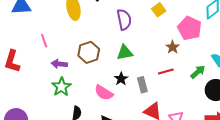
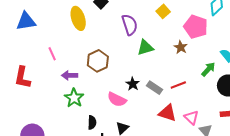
green triangle: (125, 53) -> (145, 48), moved
red line: (166, 72) -> (178, 85), moved
gray rectangle: (142, 85) -> (154, 88), turned -35

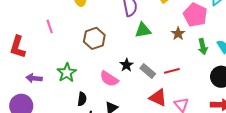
green arrow: (208, 69) -> (203, 47), moved, turned 119
purple arrow: (70, 75) -> (34, 78), moved

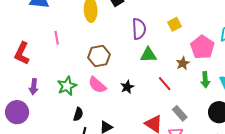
gray rectangle: (148, 71) -> (180, 113), moved
red line: (172, 71) -> (165, 84), moved, turned 56
purple arrow: (34, 78) -> (34, 87), turned -98
pink semicircle: (109, 79) -> (97, 85), moved

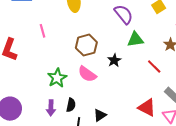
purple semicircle: (139, 29) -> (124, 14), turned -30
purple arrow: (34, 87) -> (51, 108), moved
black star: (127, 87) -> (114, 60), moved

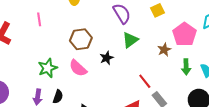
green triangle: (135, 39) -> (130, 40), turned -36
red line: (154, 67) -> (145, 81), moved

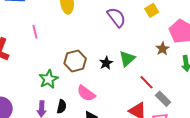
brown hexagon: (81, 39) -> (75, 61), moved
green triangle: (130, 40) -> (127, 59), moved
pink semicircle: (78, 68) -> (86, 93), moved

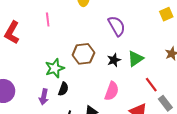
purple semicircle: (116, 17) -> (117, 26), moved
pink semicircle: (86, 93) -> (112, 91), moved, turned -114
black semicircle: (62, 107) -> (63, 89), moved

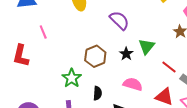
pink line: (48, 19) -> (43, 32), moved
black semicircle: (63, 89) -> (98, 93), moved
pink semicircle: (112, 91) -> (133, 84), turned -78

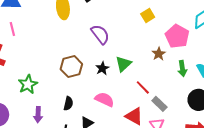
pink line: (43, 32) -> (12, 29), moved
green star: (72, 78) -> (28, 84), moved

